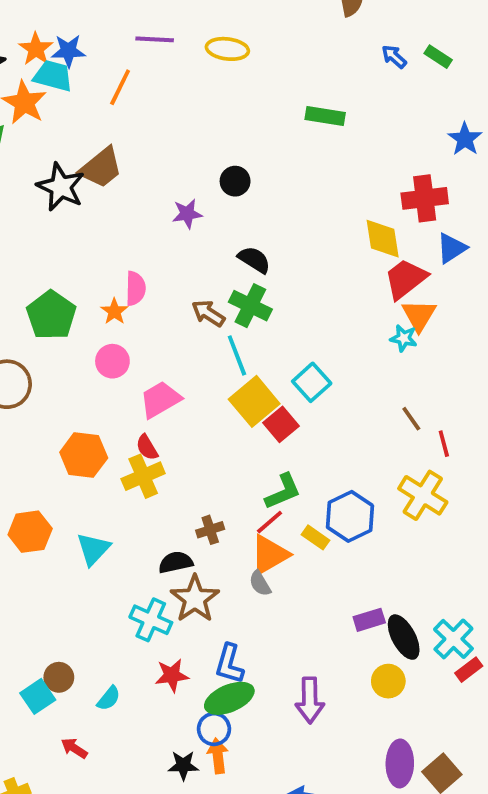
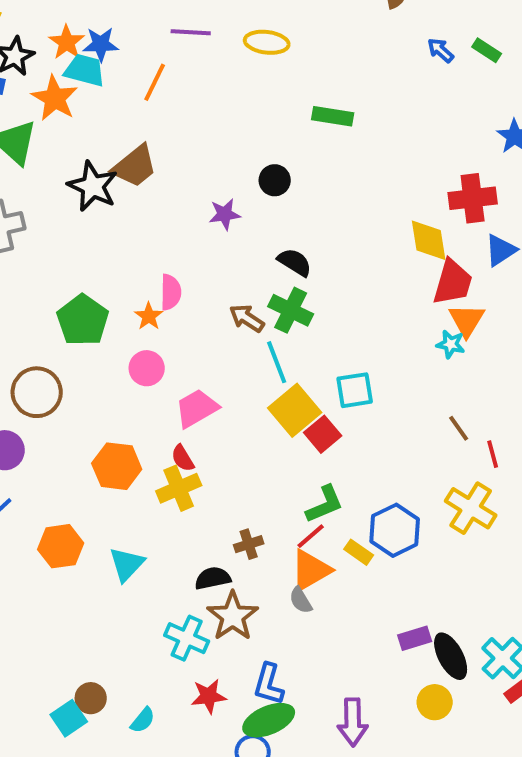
green rectangle: (325, 116) -> (333, 116), moved
red trapezoid: (406, 279) -> (453, 282), turned 144
cyan square: (312, 382) -> (355, 390), turned 33

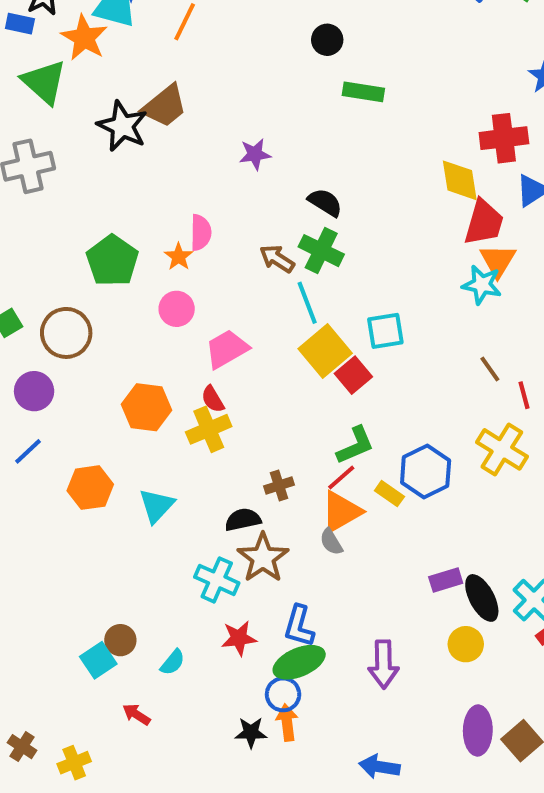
green rectangle: (333, 116) -> (363, 92), moved
black circle: (275, 180) -> (327, 40), moved
cyan star: (451, 344) -> (482, 285), size x1.4

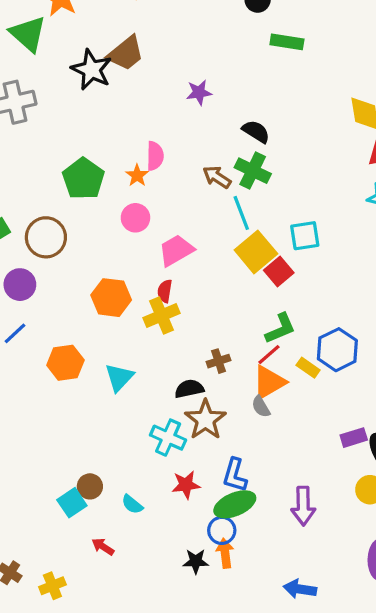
red semicircle: (213, 399) -> (165, 291), turned 40
cyan semicircle: (173, 662) -> (132, 504), turned 90

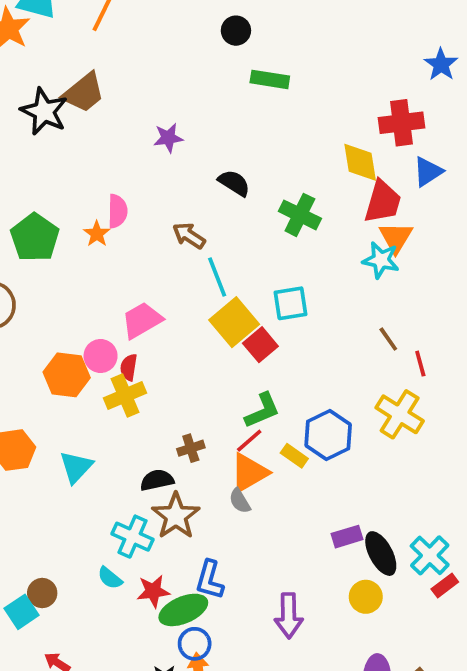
green cross: (253, 171) -> (300, 215), moved
pink circle: (135, 218) -> (101, 356), moved
cyan semicircle: (132, 504) -> (110, 578), moved
green ellipse: (235, 504) -> (183, 610), moved

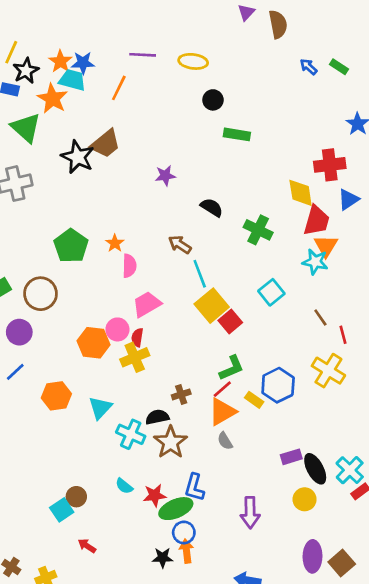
pink semicircle: (117, 211) -> (129, 266), moved
cyan square: (291, 303) -> (271, 292), moved, turned -30
gray semicircle: (240, 501) -> (225, 441), moved
cyan cross: (133, 537) -> (131, 434), moved

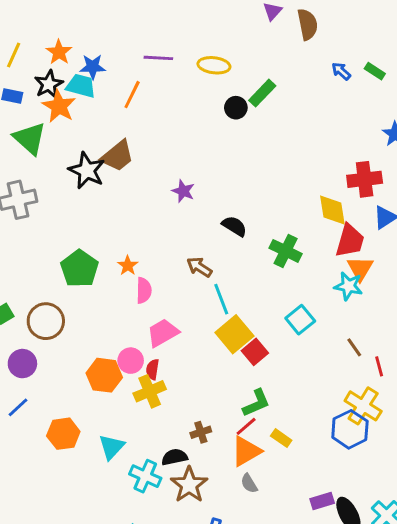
orange star: (60, 61) -> (59, 52), moved
black star: (26, 71) -> (49, 84), moved
green rectangle: (237, 134) -> (262, 93), moved, turned -55
purple star: (165, 176) -> (183, 191), turned 30
blue hexagon: (278, 385) -> (350, 429), moved

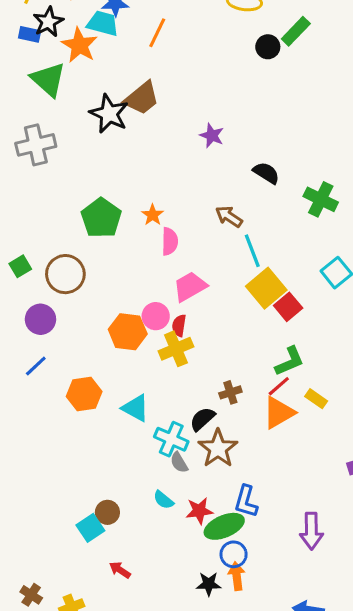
black star: (49, 84) -> (48, 22), moved
cyan triangle: (112, 447) -> (135, 408), turned -44
black semicircle: (174, 457) -> (202, 419), turned -30
gray semicircle: (249, 483) -> (179, 462), moved

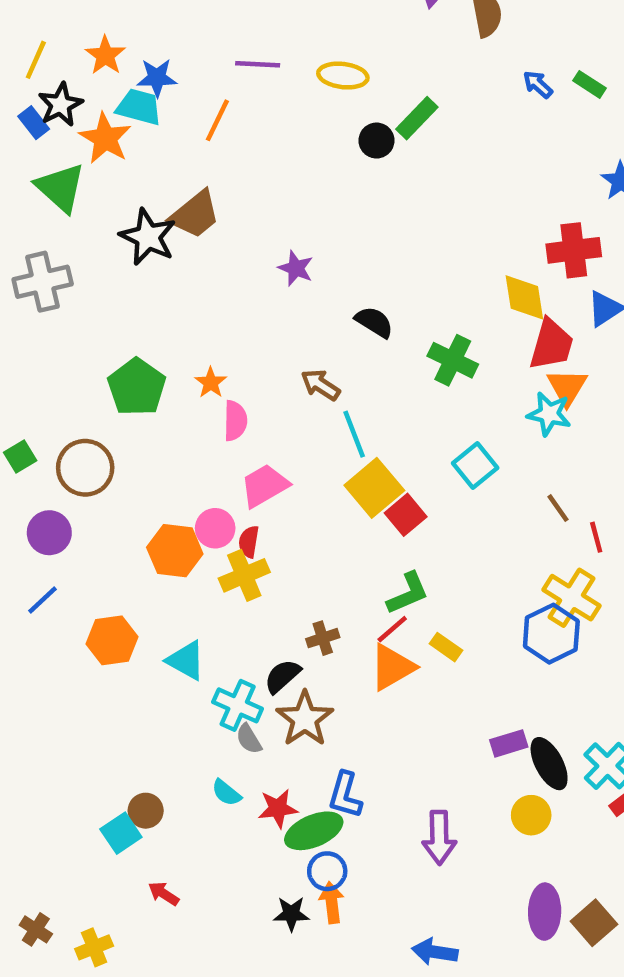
blue rectangle: (30, 34) -> (34, 123), turned 40

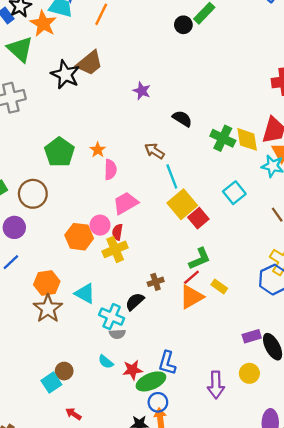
yellow diamond: (524, 297) -> (247, 139), moved
brown star: (305, 719) -> (48, 308), moved
gray semicircle: (249, 739) -> (117, 334), turned -63
yellow circle: (531, 815) -> (249, 373), moved

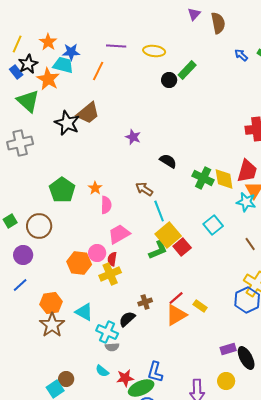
green L-shape: (200, 259) -> (158, 250), moved

